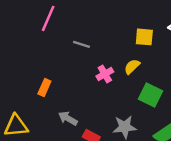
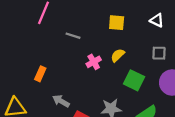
yellow square: (144, 37) -> (117, 23), moved

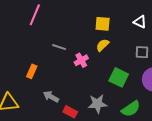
gray line: (73, 36) -> (59, 47), moved
yellow semicircle: (118, 55) -> (103, 45), moved

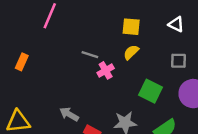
gray line: (59, 47) -> (90, 55), moved
orange rectangle: (32, 71) -> (22, 62), moved

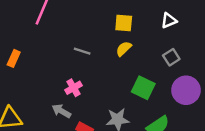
white triangle: (176, 24) -> (169, 21), turned -49
gray square: (179, 61) -> (171, 57), turned -35
pink cross: (106, 70) -> (74, 88), moved

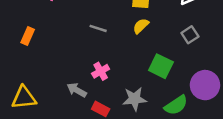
pink cross: (74, 88) -> (101, 71), moved
purple circle: (186, 90) -> (205, 85), moved

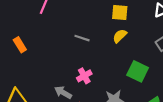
orange rectangle: (28, 36) -> (20, 45), turned -56

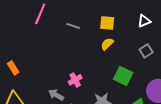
gray line: (82, 38) -> (73, 26), moved
orange rectangle: (20, 45) -> (13, 68), moved

